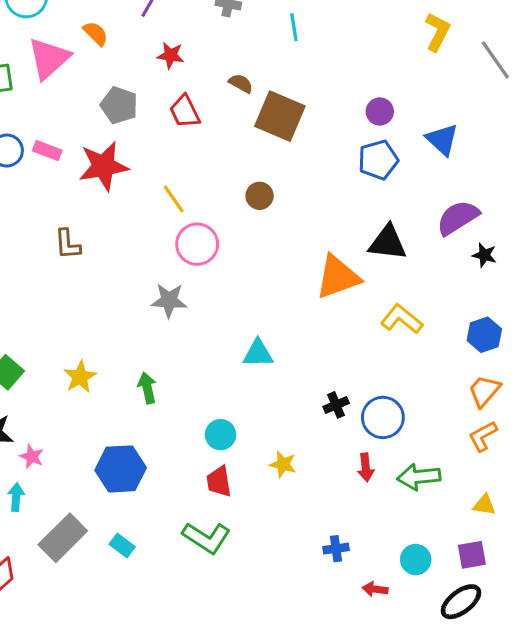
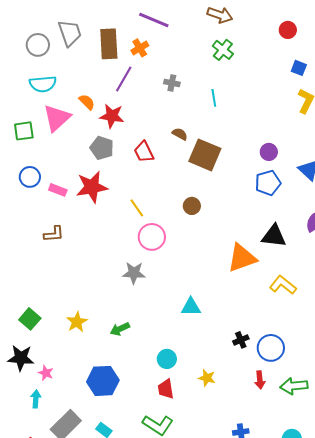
red star: (171, 55) -> (112, 116), moved, size x1.4
pink rectangle: (47, 151) -> (58, 190), moved
brown L-shape: (68, 244) -> (54, 234), moved, turned -90
green arrow: (147, 388) -> (120, 329), turned -102

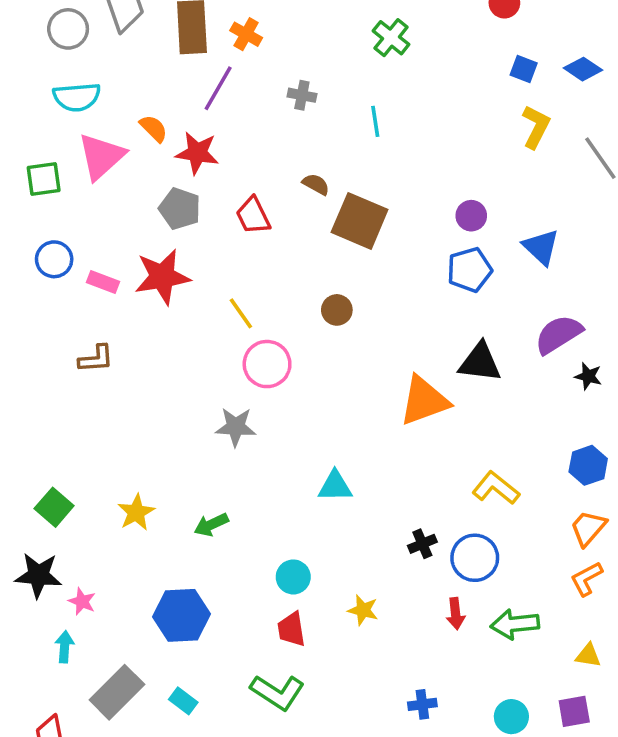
orange cross: (140, 48) -> (246, 34), turned -30
yellow L-shape: (283, 285) -> (496, 488), moved

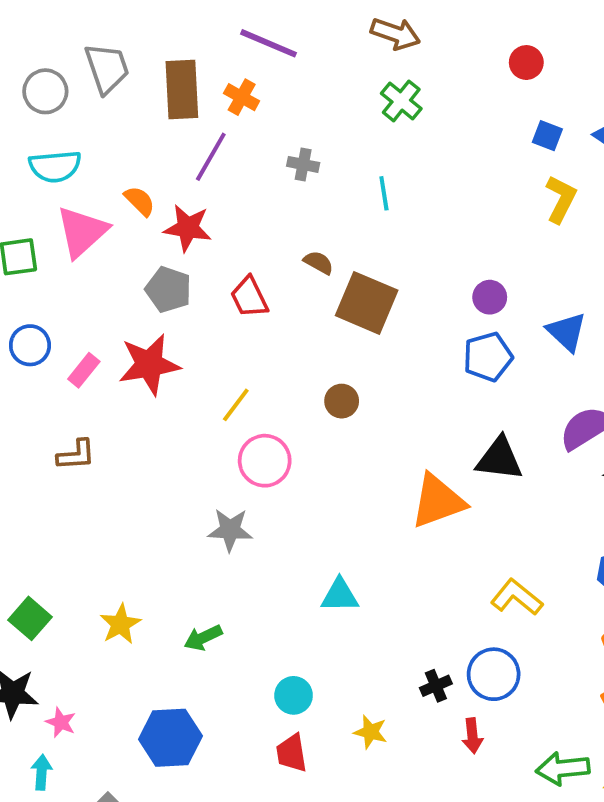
pink rectangle: (103, 282) -> (84, 370), turned -72
yellow line: (241, 313) -> (236, 405), turned 72
black cross: (422, 544) -> (436, 686), moved
green arrow: (515, 624) -> (563, 768), moved

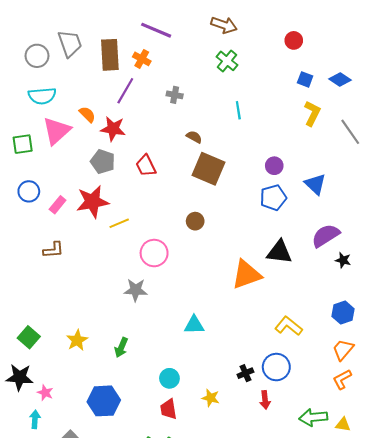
cyan line: (384, 193) -> (238, 110), moved
brown semicircle: (319, 263) -> (194, 137), moved
yellow line: (236, 405) -> (119, 223), moved, turned 30
green arrow: (203, 638) -> (121, 347), turned -42

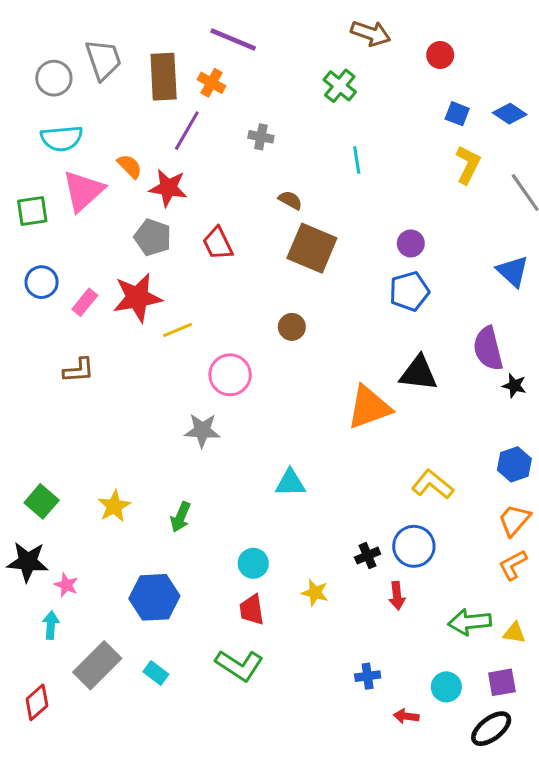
brown arrow: (224, 25) -> (371, 33), moved
blue triangle: (315, 184) -> (513, 271), moved
purple semicircle: (326, 236) -> (488, 349), turned -72

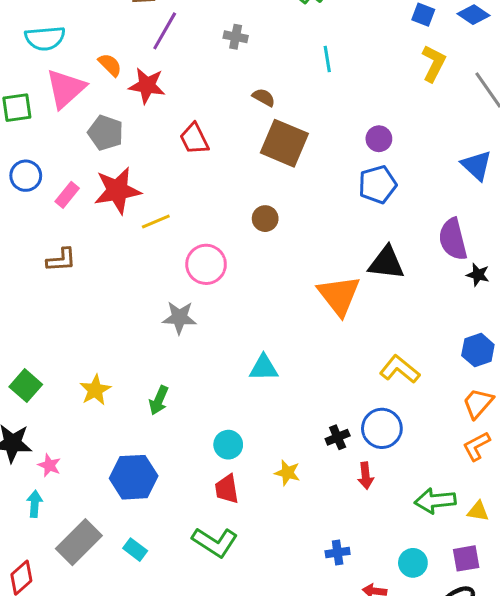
gray pentagon: (153, 237) -> (106, 133), moved
orange triangle: (369, 407) -> (339, 295), turned -48

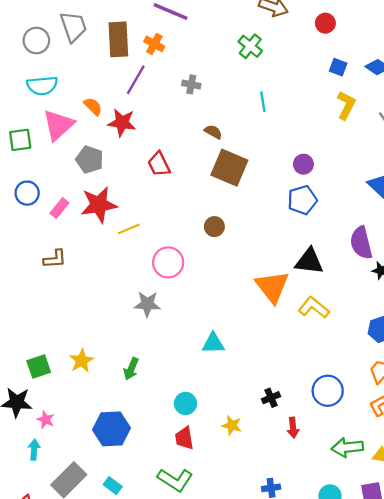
yellow L-shape: (400, 369) -> (314, 308), moved
green square: (26, 386) -> (39, 366), moved, turned 30
blue circle: (382, 428) -> (328, 391), moved

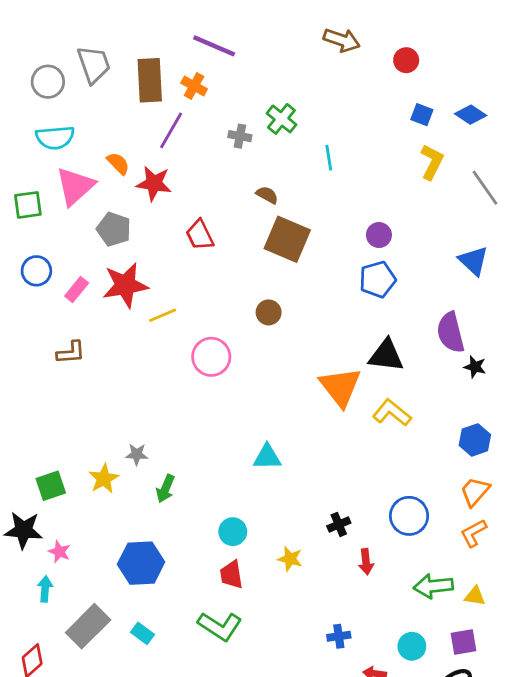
green cross: (250, 46) -> (281, 119), moved
gray star: (147, 304) -> (137, 454), moved, size x0.7

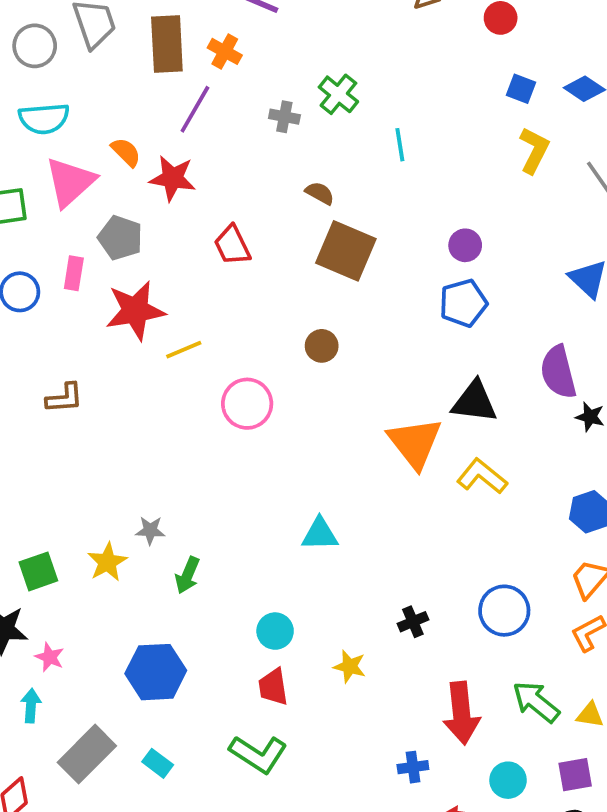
pink rectangle: (77, 289) -> (74, 273), moved, turned -30
red arrow: (366, 562) -> (461, 713), moved, size x1.8
green arrow: (433, 586) -> (536, 702), turned 45

